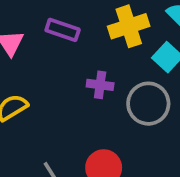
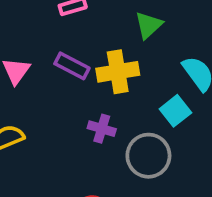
yellow cross: (129, 26) -> (118, 72), moved

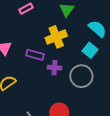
purple rectangle: (72, 66) -> (35, 55), moved

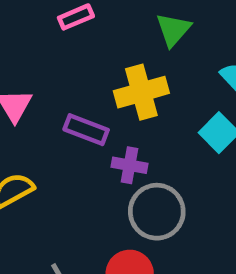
gray circle: (81, 76) -> (157, 212), moved

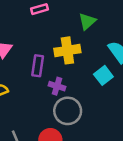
purple rectangle: (86, 130) -> (38, 66), turned 70

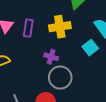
purple rectangle: (38, 66) -> (28, 28), moved

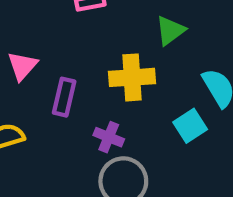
purple rectangle: (28, 28) -> (64, 97), moved

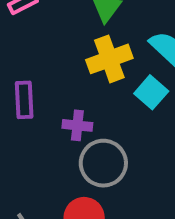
yellow cross: (132, 77) -> (109, 59), moved

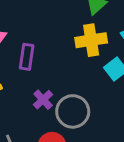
purple cross: (77, 125) -> (43, 100), moved, turned 30

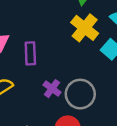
yellow cross: (91, 40) -> (85, 28), turned -32

